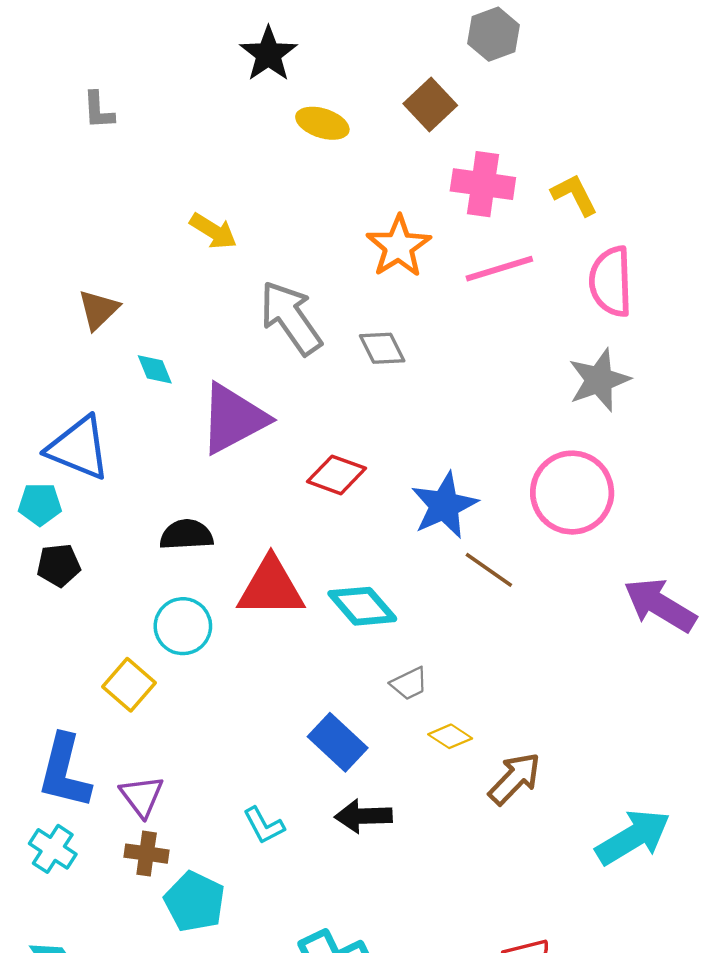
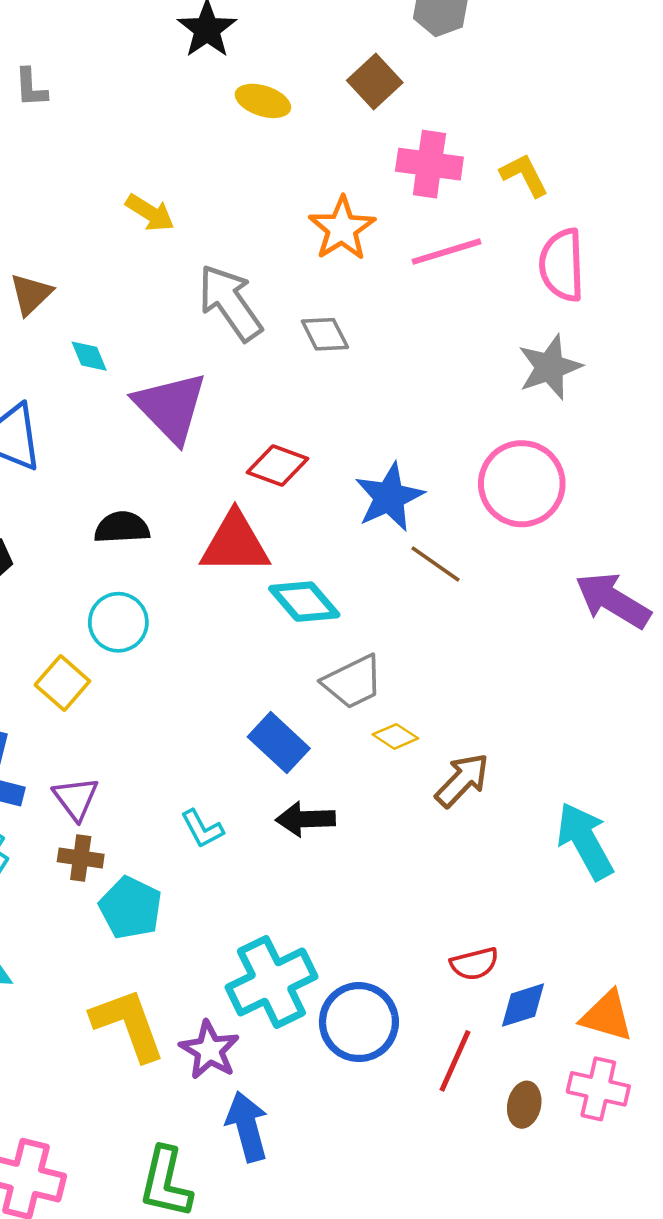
purple triangle: (233, 419) -> (171, 407), turned -46
red triangle: (271, 587) -> (235, 543), moved
gray trapezoid: (409, 684) -> (353, 682), size x1.6
cyan arrow: (633, 837) -> (585, 841), turned -88

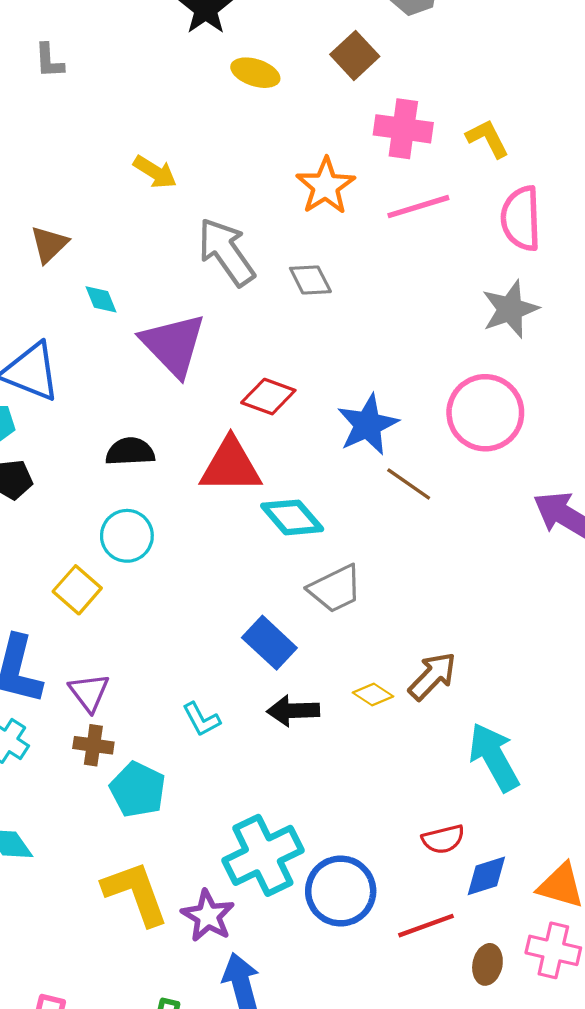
yellow diamond: (395, 736) -> (373, 695), moved
cyan arrow: (585, 841) -> (494, 757), moved
red line: (455, 1061) -> (426, 926), turned 46

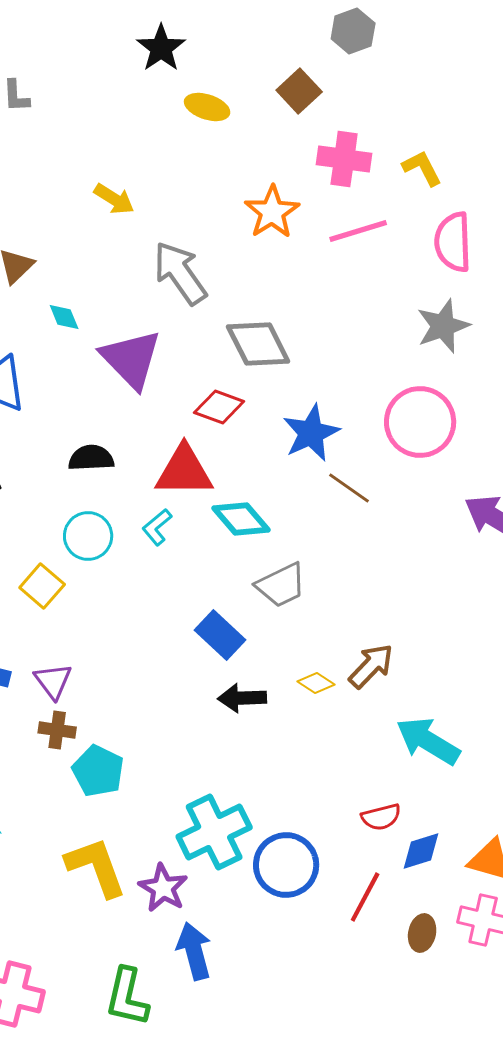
gray diamond: (310, 280) -> (258, 344), moved, size x1.6
cyan L-shape: (201, 719) -> (157, 527), moved, turned 78
cyan arrow: (494, 757) -> (428, 741), turned -30
red line: (426, 926) -> (365, 897), turned -42

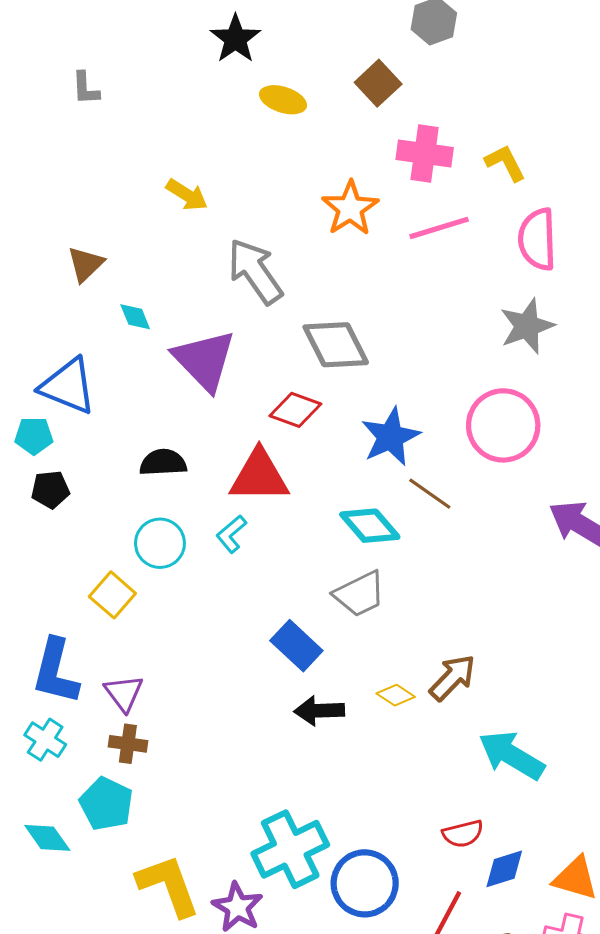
cyan diamond: (241, 519) -> (370, 526), moved
cyan pentagon: (98, 771) -> (106, 804), moved

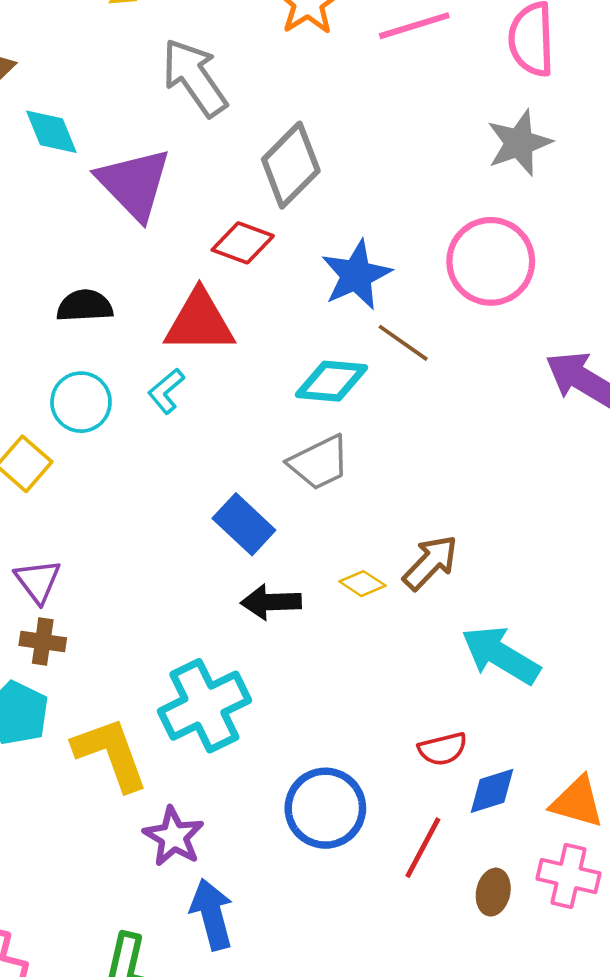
cyan diamond: (135, 317) -> (51, 132), size x1.4
gray diamond: (336, 345) -> (291, 165), turned 72
cyan diamond: (370, 526) -> (332, 381), turned -44
cyan cross: (290, 849) -> (204, 706), moved
yellow L-shape: (168, 885) -> (111, 754), moved

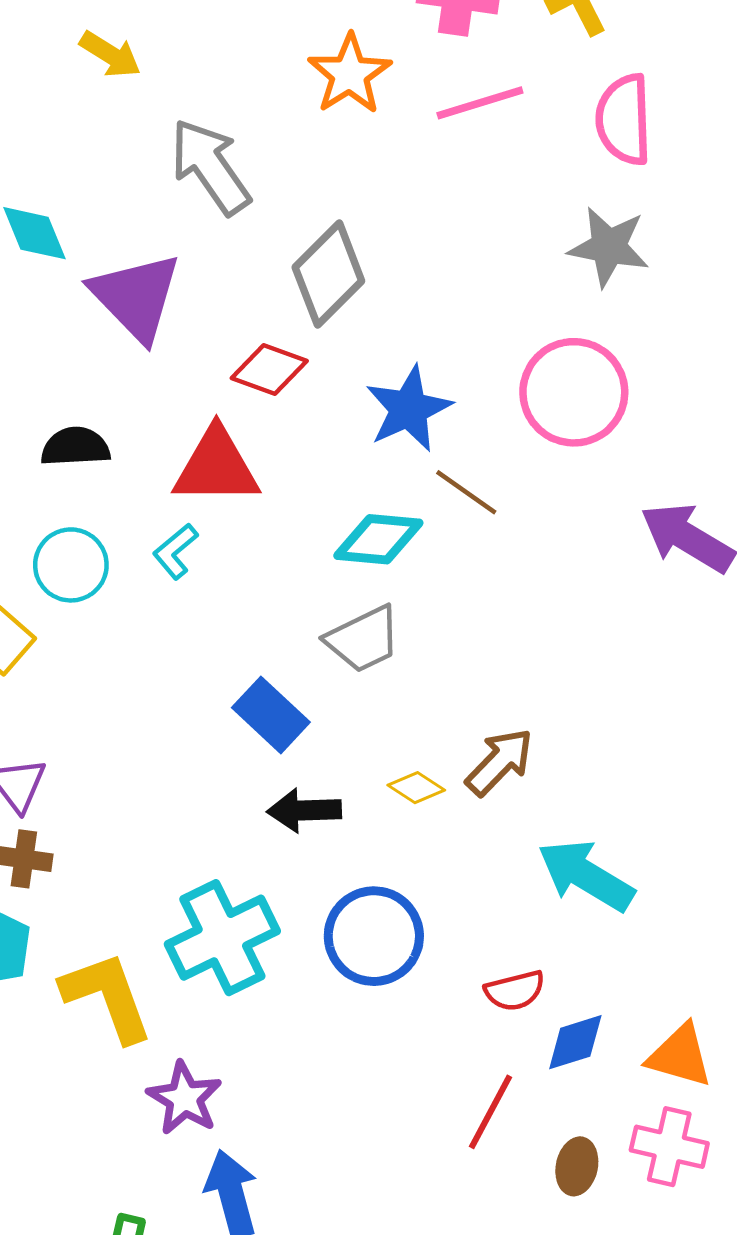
gray star: (519, 143) -> (609, 247), turned 30
blue circle: (325, 808) -> (374, 936), moved

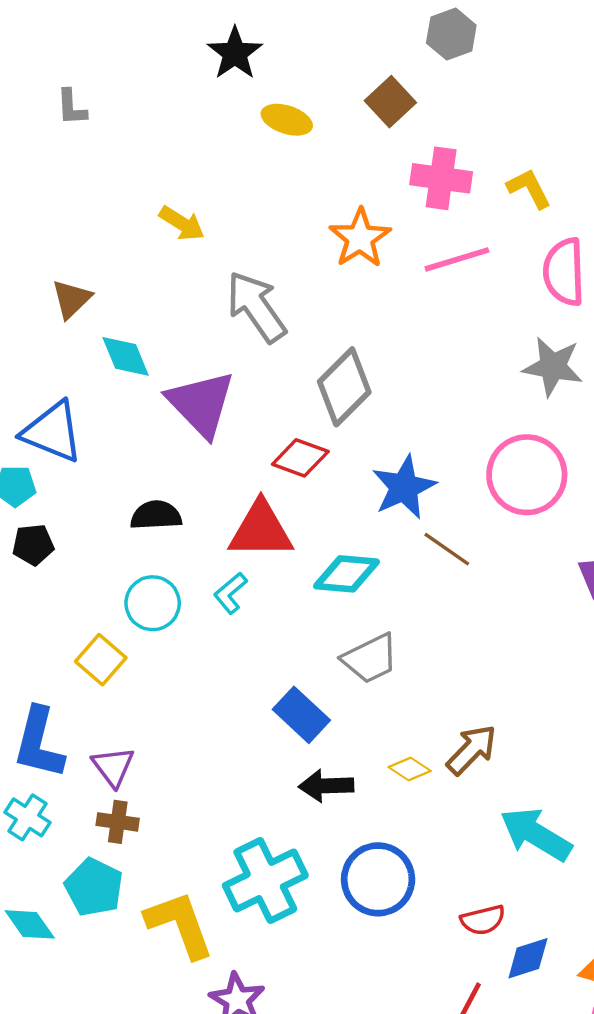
cyan diamond: (378, 539) -> (346, 574), moved

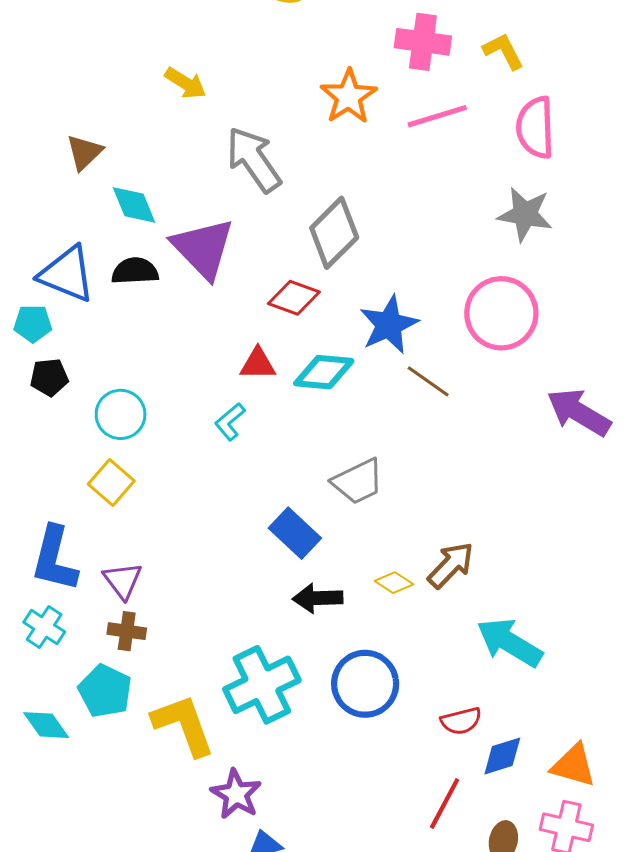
black semicircle: (156, 515) -> (135, 271), moved
red triangle: (261, 530) -> (258, 364), size x0.6
cyan diamond: (346, 574) -> (324, 372), moved
cyan circle: (153, 603) -> (121, 414), moved

